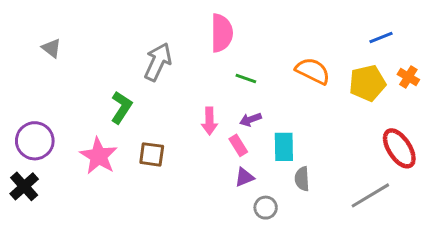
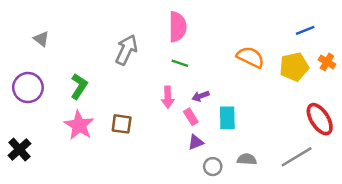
green line: (246, 79) -> (180, 63), moved
green L-shape: (121, 107) -> (79, 86), moved
purple circle: (35, 141) -> (28, 88), moved
gray semicircle: (302, 179) -> (247, 159), moved, turned 96

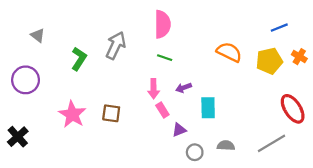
green L-shape: (79, 86) -> (79, 59), moved
pink rectangle: (191, 117) -> (162, 110), moved

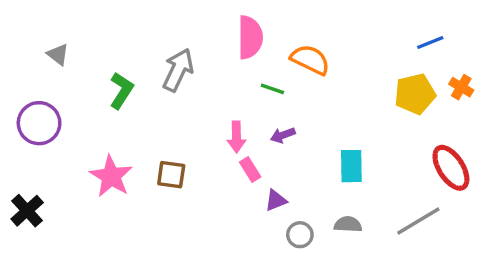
orange semicircle: (229, 52) -> (310, 60), moved
green line: (165, 58) -> (272, 89), moved
cyan rectangle: (208, 108) -> (351, 166), moved

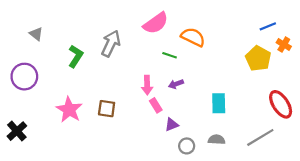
pink semicircle: (250, 37) -> (156, 23), turned 55
orange cross: (461, 87) -> (284, 45), moved
yellow pentagon: (415, 94) -> (258, 58), turned -30

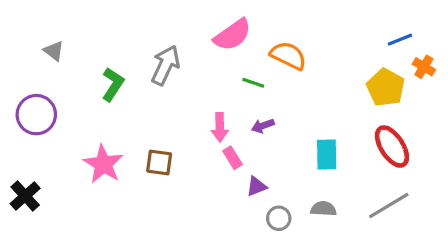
red ellipse: (281, 104) -> (392, 147), moved

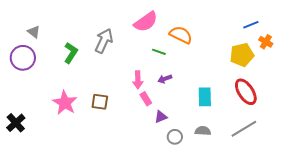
yellow pentagon: (386, 87) -> (242, 55), turned 30
purple circle: (36, 115) -> (23, 58), moved

